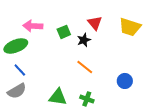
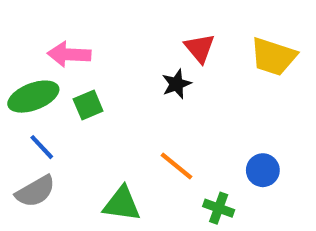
green square: (64, 32) -> (88, 105), moved
orange line: (85, 67) -> (177, 166), moved
green cross: (87, 99) -> (219, 208), moved

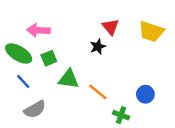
green ellipse: (33, 97) -> (19, 54), turned 52
gray semicircle: (35, 191) -> (35, 109), moved
green triangle: (122, 204) -> (69, 79), moved

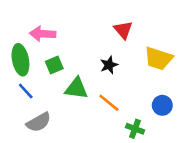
yellow trapezoid: (151, 31) -> (158, 58), moved
black star: (98, 47) -> (109, 65), moved
green ellipse: (19, 54) -> (20, 60), turned 48

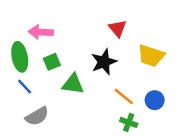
black star: (109, 65) -> (104, 62), size x1.5
orange line: (109, 103) -> (124, 96), moved

